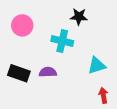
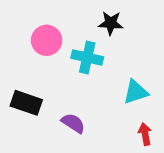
pink circle: (22, 25) -> (47, 40), moved
purple semicircle: (48, 72) -> (73, 123), moved, turned 36

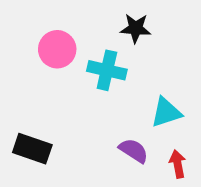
black rectangle: (26, 103) -> (32, 149), moved
purple semicircle: (73, 123) -> (134, 151), moved

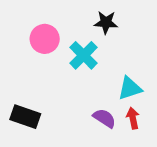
cyan cross: (107, 70) -> (84, 55), turned 32
red arrow: (178, 164) -> (133, 118), moved

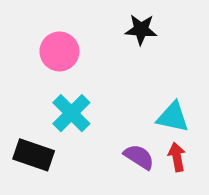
cyan cross: (84, 55) -> (71, 113), moved
cyan triangle: (130, 88) -> (173, 117), turned 30

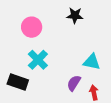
purple semicircle: (139, 157) -> (74, 83), turned -91
red arrow: (177, 157) -> (94, 93), moved

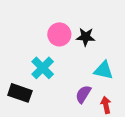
black star: (75, 15) -> (86, 37), moved
pink circle: (32, 27) -> (59, 34), moved

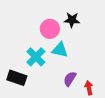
black star: (86, 37) -> (72, 20), moved
cyan triangle: (104, 70) -> (60, 50), moved

